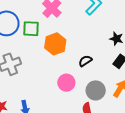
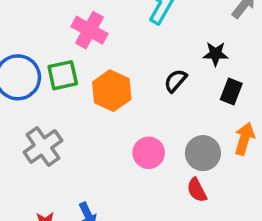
black semicircle: (85, 61) -> (176, 81), moved

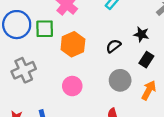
pink circle: (149, 153) -> (72, 86), moved
gray circle: (203, 153) -> (120, 80), moved

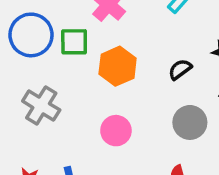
gray cross: (24, 70) -> (41, 106), turned -35

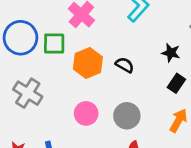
black semicircle: (180, 69) -> (125, 65), moved, turned 66
gray circle: (190, 122) -> (127, 116), moved

